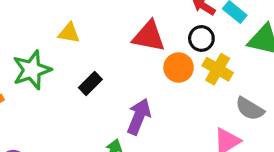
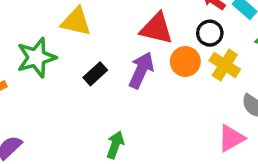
yellow triangle: (69, 33) -> (76, 22), size x1.4
purple arrow: (139, 117) -> (141, 70), moved

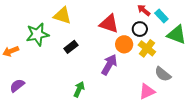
purple arrow: (141, 70) -> (109, 65), moved

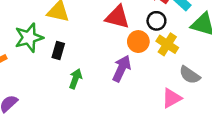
black rectangle: (71, 47) -> (58, 50), moved, turned -32
green arrow: (79, 89) -> (76, 79), moved

